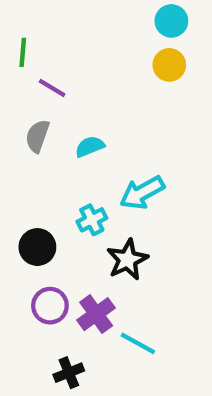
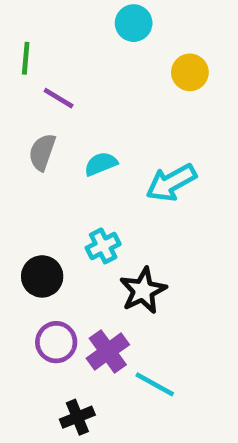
cyan circle: (171, 21) -> (134, 23), moved
cyan arrow: (142, 193) -> (171, 183), moved

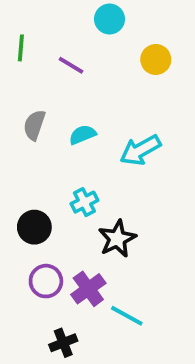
purple line: (59, 98) -> (71, 65), moved

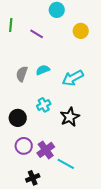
gray semicircle: (34, 125) -> (22, 74), moved
black star: (117, 239) -> (70, 117), moved

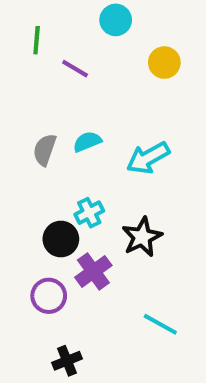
green line: (11, 25) -> (37, 40), moved
black circle: (18, 118) -> (61, 239), moved
purple cross: (46, 150) -> (93, 271), moved
cyan line: (66, 164) -> (160, 324), moved

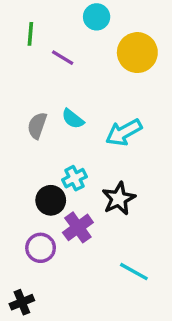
yellow circle: (164, 63) -> (137, 53), size x1.5
cyan semicircle: (87, 142) -> (73, 119), turned -120
black cross: (67, 361) -> (22, 302), moved

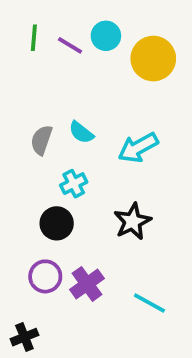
cyan circle: (97, 17) -> (106, 36), moved
purple line: (63, 58) -> (70, 45), moved
cyan cross: (75, 178) -> (74, 184), moved
purple cross: (78, 227) -> (87, 284), moved

